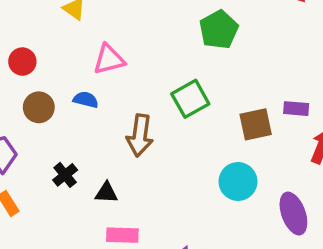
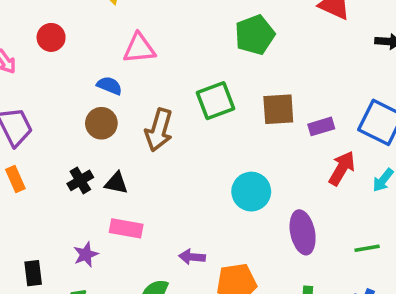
brown circle: (39, 107) -> (101, 123), moved
purple rectangle: (296, 109) -> (321, 126), turned -30
brown square: (256, 124) -> (278, 109), moved
black cross: (65, 175) -> (80, 180), moved

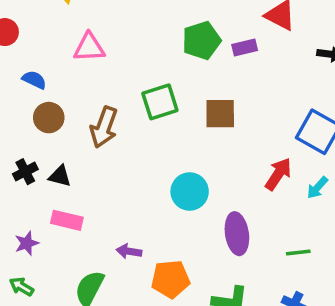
blue semicircle: (109, 86) -> (34, 80), moved
purple rectangle: (321, 126) -> (245, 47), moved

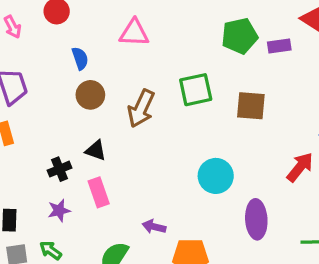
blue semicircle: (34, 80) -> (80, 58), turned 40
black cross: (25, 172) -> (59, 169), moved
pink rectangle: (67, 220) -> (99, 192), turned 52

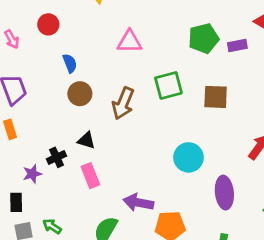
pink triangle: (134, 33) -> (130, 42), moved
purple star: (59, 210) -> (32, 174), moved
purple arrow: (154, 227) -> (138, 202), size x1.5

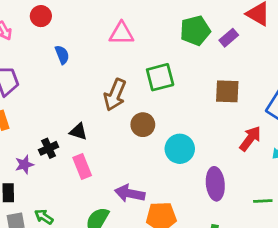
purple rectangle: (237, 46) -> (229, 38), turned -30
brown circle: (80, 94) -> (143, 125), moved
brown square: (216, 97) -> (227, 91), moved

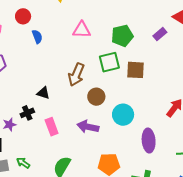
green pentagon: (195, 31) -> (122, 36), moved
blue semicircle: (62, 55) -> (37, 37), moved
brown square: (227, 91) -> (136, 70), moved
black triangle: (78, 131) -> (43, 93), moved
purple arrow: (130, 193) -> (88, 127), moved

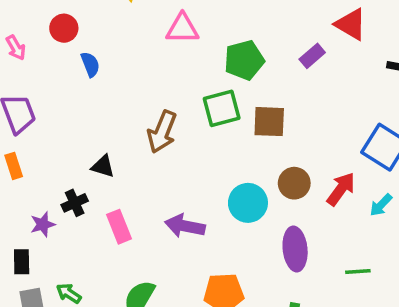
pink triangle: (82, 30) -> (182, 29), moved
brown circle: (96, 97) -> (294, 183), moved

